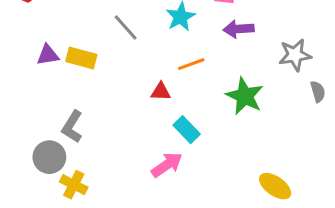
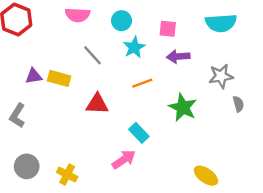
red triangle: (161, 92) -> (97, 104), moved, size x1.5
gray L-shape: (72, 127) -> (17, 116), moved
gray circle: (49, 157) -> (27, 166), moved
yellow cross: (74, 185) -> (67, 174), moved

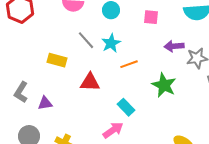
cyan star: (134, 47) -> (111, 43), moved
purple arrow: (178, 57) -> (174, 46), moved
purple triangle: (34, 76) -> (45, 103), moved

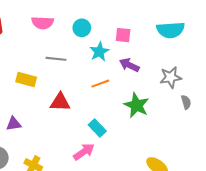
gray line: (86, 40) -> (56, 59), turned -42
cyan star: (111, 43) -> (99, 52), moved
purple arrow: (174, 46) -> (129, 65), moved, turned 30

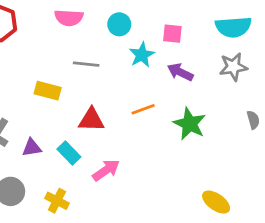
gray star: (171, 77) -> (233, 67), moved
orange line: (100, 84) -> (143, 109), moved
cyan rectangle: (97, 128) -> (69, 153), moved
pink arrow: (84, 152) -> (106, 170), moved

